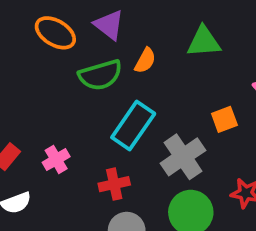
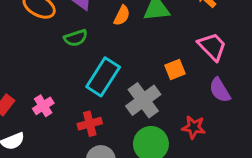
orange semicircle: (145, 61) -> (122, 16), moved
green semicircle: (100, 75) -> (76, 38), size x0.7

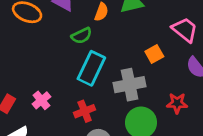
green semicircle: (76, 38) -> (82, 36), moved
gray cross: (143, 100) -> (130, 85), turned 32

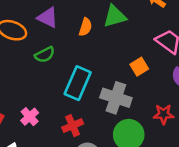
green semicircle: (82, 36) -> (45, 55), moved
gray cross: (130, 85) -> (116, 98), turned 32

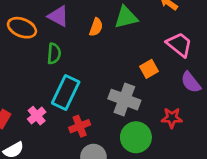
green semicircle: (45, 55) -> (54, 54), turned -60
cyan rectangle: (78, 83) -> (66, 93), moved

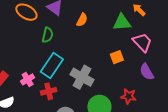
green triangle: (126, 17) -> (122, 22), moved
gray cross: (124, 100) -> (82, 77), moved
red cross: (80, 126) -> (49, 91), moved

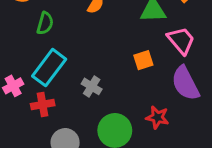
purple semicircle: (147, 72) -> (185, 83), size x1.4
gray cross: (82, 77) -> (92, 86), size x0.6

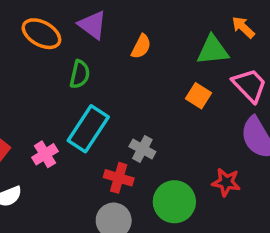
orange square: (143, 60) -> (199, 96), moved, turned -36
red cross: (43, 105) -> (119, 178), moved, turned 30

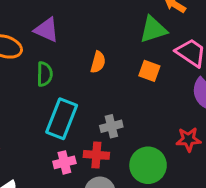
orange semicircle: (141, 47) -> (98, 62), moved
gray cross: (142, 149) -> (111, 126), turned -30
pink cross: (45, 154) -> (64, 162), moved, turned 30

